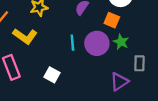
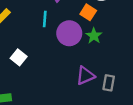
cyan line: (72, 43) -> (45, 19), moved
gray rectangle: (139, 63) -> (109, 83), moved

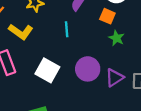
purple circle: (69, 33) -> (88, 69), moved
white square: (19, 57) -> (47, 70), size x1.5

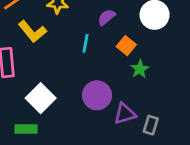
orange square: (107, 16) -> (126, 46), moved
white square: (47, 70) -> (41, 98), moved

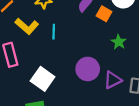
cyan line: (86, 43) -> (54, 32), moved
orange square: (126, 46) -> (104, 14), moved

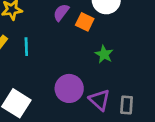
purple triangle: (113, 80) -> (100, 100), turned -48

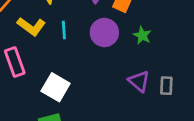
purple circle: (69, 88) -> (104, 33), moved

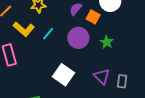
cyan line: (64, 30) -> (48, 34), turned 40
white square: (56, 87) -> (64, 75), moved

